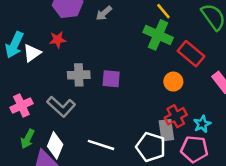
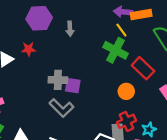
gray arrow: (104, 13) -> (70, 29), turned -56
gray cross: (79, 75) -> (58, 80), moved
gray L-shape: (61, 107) -> (61, 108), moved

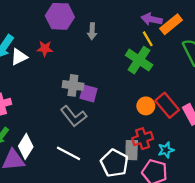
orange rectangle: (141, 14) -> (171, 24), turned -36
red rectangle: (143, 68) -> (167, 105), moved

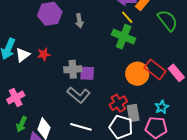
red star: (45, 49) -> (44, 54), moved
orange circle: (146, 106) -> (137, 74), size x1.5
red cross: (143, 139) -> (118, 103), moved

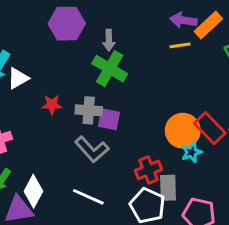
yellow line: (127, 17) -> (180, 45), turned -64
green cross: (124, 37) -> (110, 69), moved
red star: (44, 54) -> (52, 105), moved
cyan star: (162, 107) -> (192, 152), moved

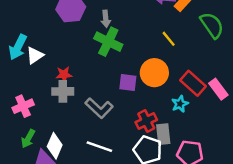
yellow line: (180, 45) -> (169, 39), moved, turned 63
gray cross: (89, 110) -> (63, 91), moved
purple square: (109, 119) -> (128, 82), moved
orange circle: (183, 131) -> (154, 73), moved

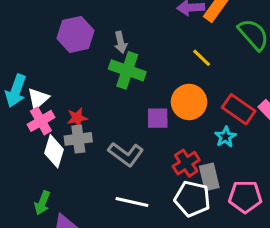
pink cross: (23, 106) -> (41, 121), moved
white diamond: (55, 146) -> (54, 151), moved

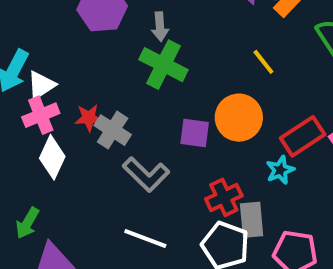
red rectangle: (239, 109) -> (303, 136), turned -76
gray cross: (78, 139) -> (113, 130), moved, turned 32

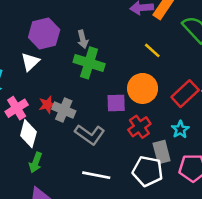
white triangle: (41, 85) -> (30, 62), moved
cyan star: (280, 170) -> (180, 129), moved
red cross: (224, 197) -> (139, 127), moved
green arrow: (27, 223) -> (36, 163), moved

